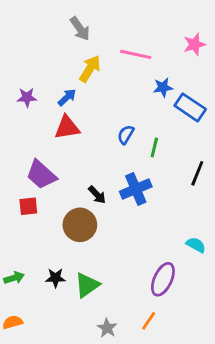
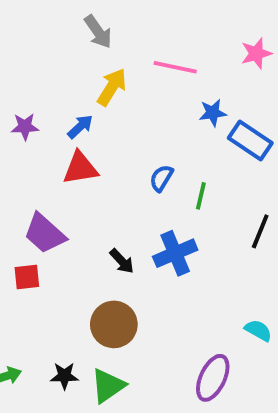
brown circle: (80, 225) -> (114, 324), moved

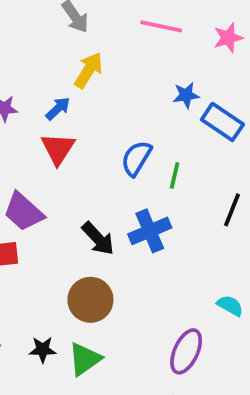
pink line: (175, 67) -> (161, 26), moved
red triangle: (80, 168) -> (58, 149), turned -48
blue semicircle: (161, 178) -> (136, 158), size x1.4
black arrow: (122, 261) -> (98, 239), size x1.4

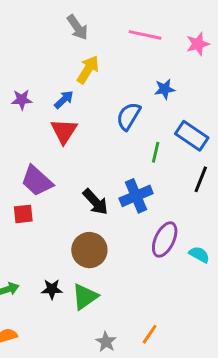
blue rectangle: (222, 122) -> (192, 136), moved
blue semicircle: (136, 158) -> (129, 116), moved
purple ellipse: (186, 351) -> (165, 239), moved

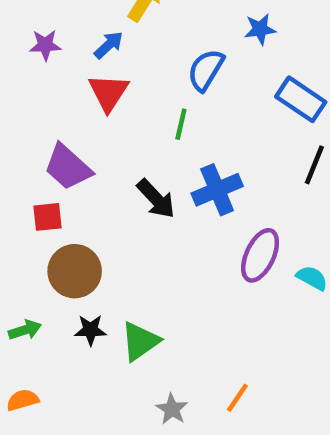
green line: (156, 152) -> (181, 124), moved
brown circle: (89, 250) -> (75, 271), moved

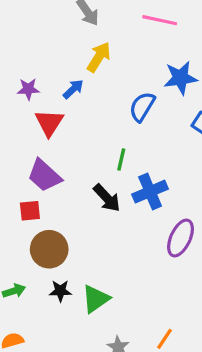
blue star: (260, 29) -> (181, 78), size x1.5
red triangle: (109, 93) -> (49, 123), moved
green line: (181, 124) -> (121, 160), moved

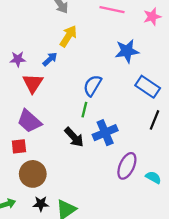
blue semicircle: (142, 107) -> (92, 86), moved

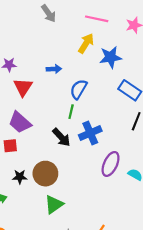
yellow arrow: (68, 36) -> (86, 43), moved
blue arrow: (50, 59) -> (54, 69), moved, turned 40
brown circle: (33, 174) -> (45, 174), moved
black star: (41, 204) -> (20, 177), moved

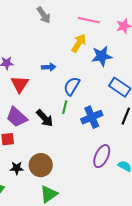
blue cross: (90, 133) -> (92, 117), moved
black arrow: (61, 137) -> (45, 118), moved

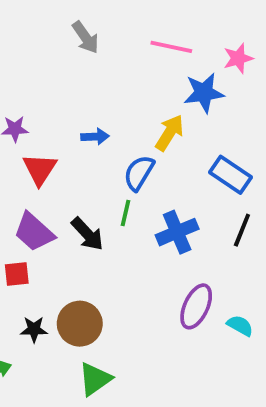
yellow arrow: (79, 43) -> (169, 133), moved
blue star: (102, 56) -> (204, 93), moved

